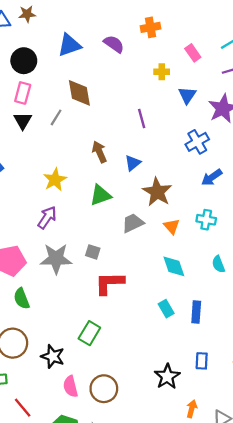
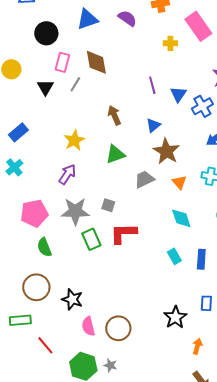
pink rectangle: (193, 53) -> (198, 26), size x1.8
pink rectangle: (23, 93) -> (62, 62), moved
blue triangle: (187, 95) -> (178, 94), moved
blue triangle: (133, 163) -> (153, 125), moved
green rectangle: (89, 333) -> (91, 239), moved, turned -55

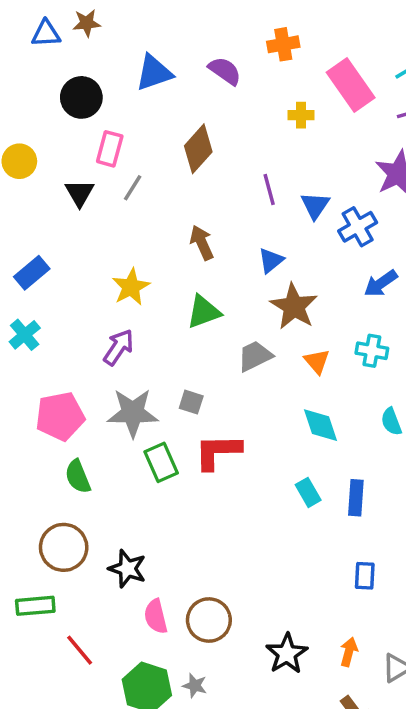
brown diamond: (96, 62) -> (198, 149), moved, turned 52
black star: (175, 317) -> (287, 654), moved

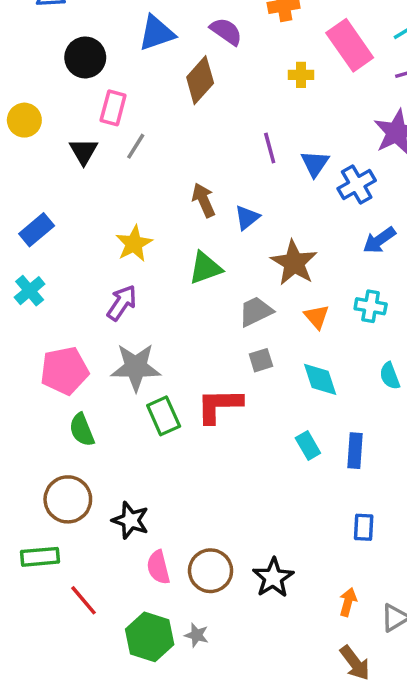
brown diamond: (198, 149) -> (200, 80), moved
blue triangle: (271, 260) -> (247, 218), moved
gray square: (191, 402) -> (261, 360), moved, turned -35
black star: (287, 654) -> (273, 578), moved

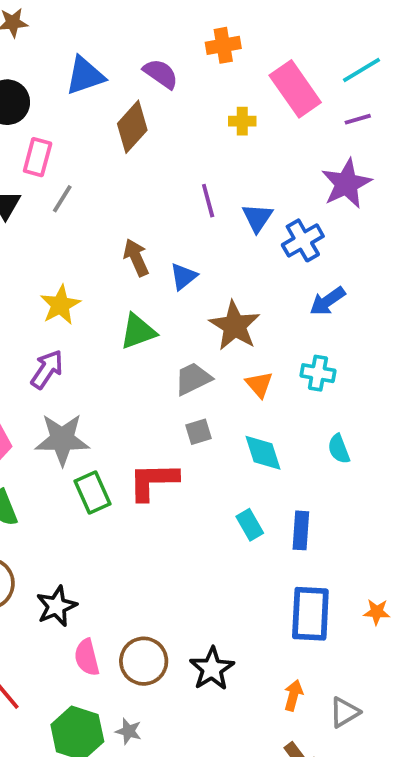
black star: (130, 520) -> (56, 606), turned 30
blue rectangle: (364, 527) -> (310, 614), size x1.8

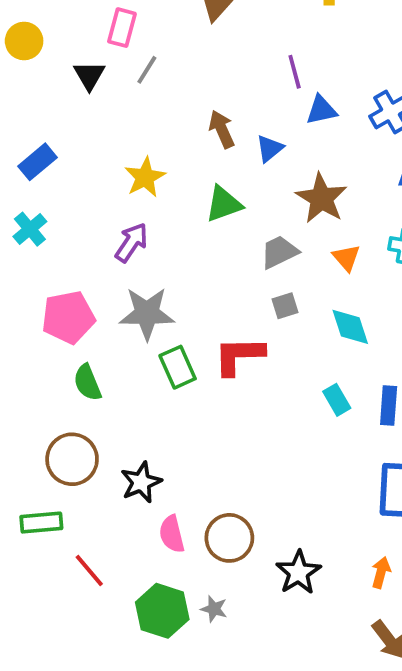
blue triangle: (257, 218) -> (321, 110), moved, turned 44
black star: (212, 669) -> (298, 572), moved

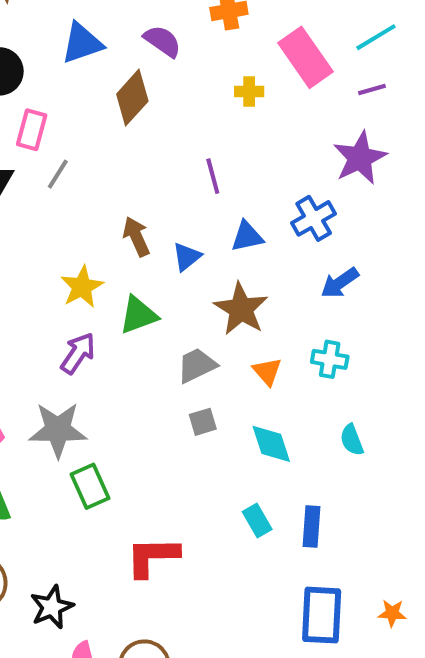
blue triangle: (321, 110) -> (247, 237), moved
yellow star: (145, 177) -> (82, 287), moved
purple arrow: (132, 242) -> (78, 353), moved
red L-shape: (239, 356) -> (152, 557), moved

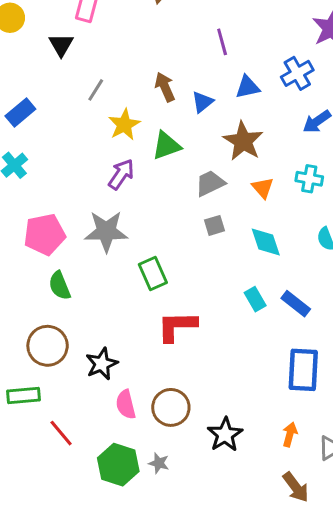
gray line: (58, 174) -> (96, 90), moved
green rectangle: (90, 486) -> (153, 274), moved
blue rectangle: (312, 526) -> (296, 304), turned -56

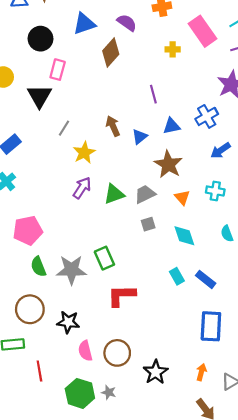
black triangle: (61, 45) -> (39, 96), size x1.4
green triangle: (166, 146) -> (114, 194), moved
gray star: (106, 231) -> (71, 270), moved
black star: (102, 364) -> (68, 322), turned 30
red line: (61, 433) -> (39, 371), turned 30

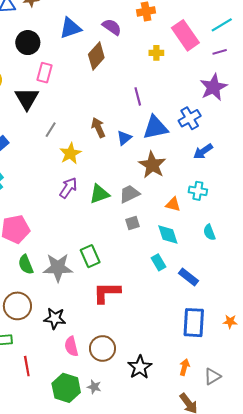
blue triangle: (172, 126) -> (155, 128), size x1.5
orange triangle: (182, 197) -> (173, 204), moved, turned -35
cyan rectangle: (177, 276) -> (158, 262), moved

